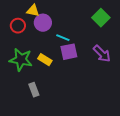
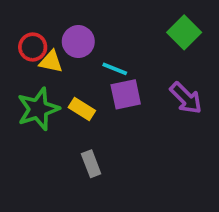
yellow triangle: (33, 11) -> (51, 62), moved
green star: (21, 60) -> (38, 109), turned -30
gray rectangle: (34, 90) -> (91, 164), moved

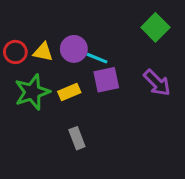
purple circle: (78, 42) -> (74, 49), moved
red circle: (33, 47) -> (15, 52), moved
yellow rectangle: (82, 109) -> (69, 92), turned -55

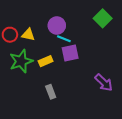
purple circle: (74, 49) -> (57, 25), moved
purple arrow: (157, 83) -> (104, 83), moved

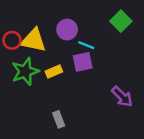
yellow triangle: (28, 35) -> (34, 40), size x1.6
cyan line: (64, 39) -> (86, 45), moved
gray rectangle: (51, 92) -> (59, 119), moved

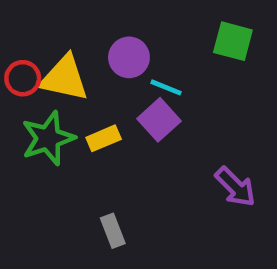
green square: (121, 21) -> (233, 41), turned -30
purple square: (83, 62) -> (159, 120), turned -30

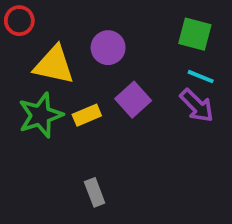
red circle: (23, 78) -> (19, 21), moved
cyan line: (166, 87) -> (201, 77), moved
purple arrow: (235, 187) -> (197, 106), moved

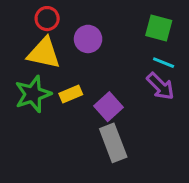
red circle: (19, 21) -> (47, 19), moved
purple square: (133, 100) -> (108, 107), moved
gray rectangle: (95, 192) -> (113, 143), moved, size x1.6

